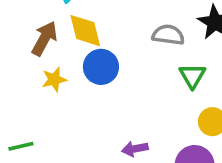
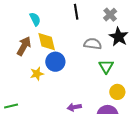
yellow star: (54, 79) -> (37, 74), moved

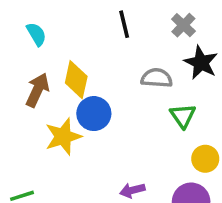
cyan semicircle: (35, 19) -> (36, 34), moved
yellow diamond: (47, 42) -> (76, 80), turned 30
yellow star: (37, 74) -> (63, 137), size x1.5

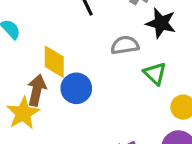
brown arrow: (37, 90) -> (37, 90), moved
yellow star: (63, 137) -> (23, 113), moved

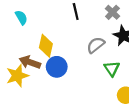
gray semicircle: (125, 45) -> (96, 45), turned -42
brown arrow: (37, 90) -> (30, 62), turned -96

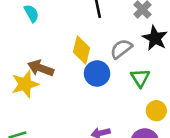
yellow diamond: (46, 46) -> (82, 50), moved
blue circle: (57, 67) -> (97, 73), moved

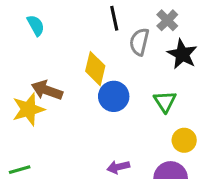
gray semicircle: (121, 49) -> (139, 42), moved, turned -40

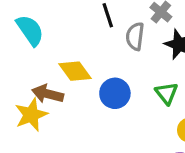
cyan semicircle: (36, 25) -> (30, 30), size x1.5
yellow diamond: (95, 69) -> (75, 71), moved, turned -44

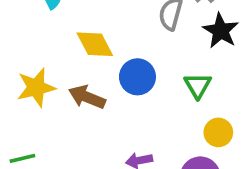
brown arrow: (48, 94) -> (87, 97), moved

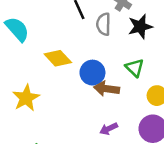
black star: (221, 31) -> (140, 27), turned -30
brown arrow: (87, 97) -> (107, 89), moved

